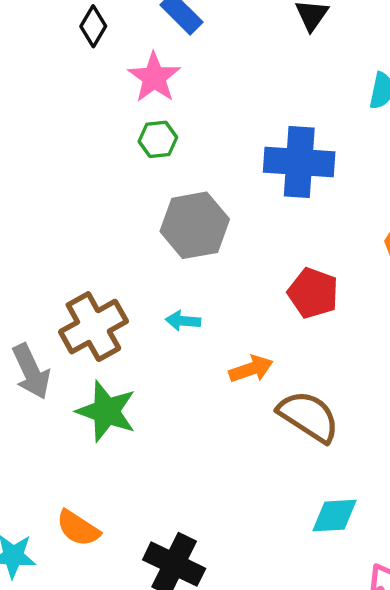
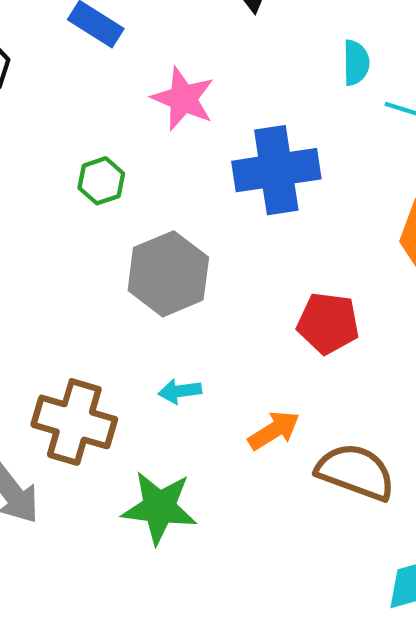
pink star: (154, 77) -> (183, 99), moved
brown cross: (93, 327) -> (74, 422), turned -32
green star: (106, 411) -> (159, 508), moved

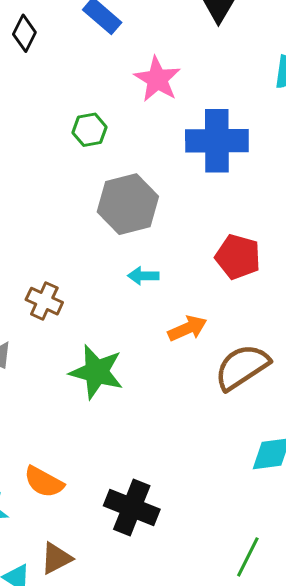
cyan arrow: (180, 391) -> (143, 276), moved
brown cross: (74, 422) -> (44, 301), size x0.6
brown semicircle: (356, 472) -> (242, 367), turned -62

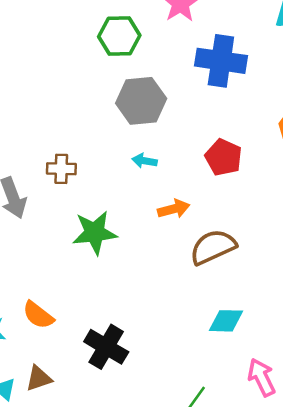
green hexagon: (89, 130) -> (119, 36), size x1.5
brown cross: (44, 301) -> (61, 169), turned -32
green star: (96, 372) -> (95, 233), turned -30

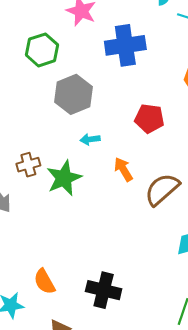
orange arrow: (174, 209) -> (123, 169), turned -90
green star: (95, 233) -> (64, 178), moved
orange semicircle: (38, 315) -> (44, 282), turned 40

